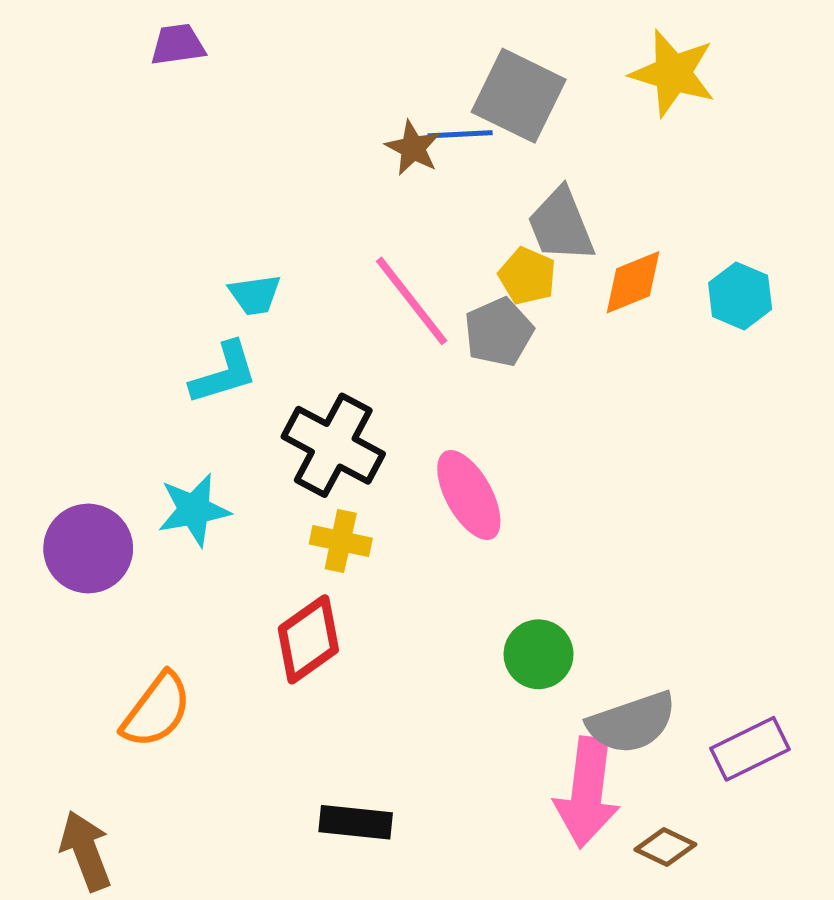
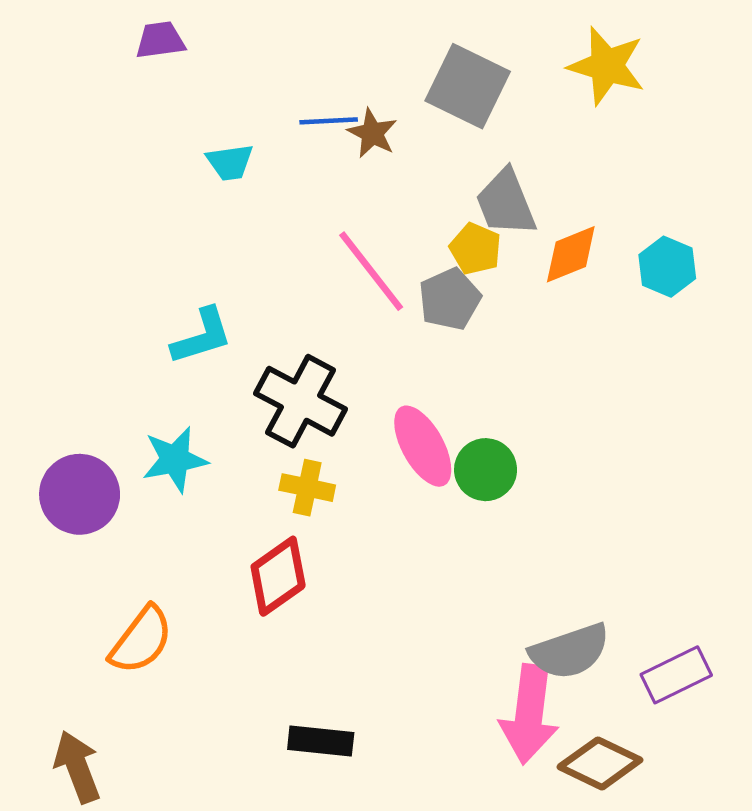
blue line: (460, 134) -> (329, 121), moved
cyan trapezoid: (255, 295) -> (230, 162), moved
green circle: (539, 654) -> (486, 470), moved
brown diamond: (665, 847) -> (600, 763), size x1.5

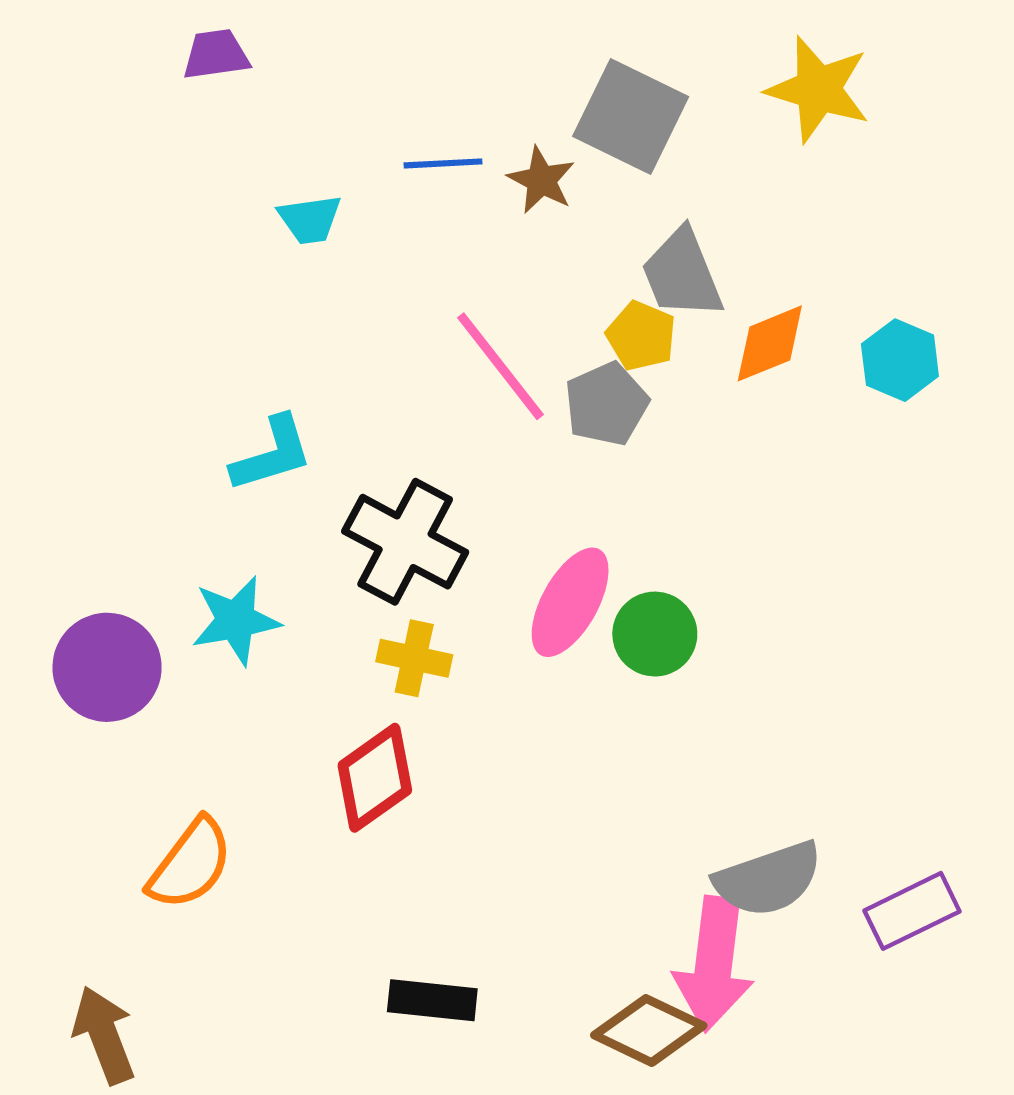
brown star: (372, 133) -> (541, 180), moved
pink ellipse: (423, 446) -> (570, 602), turned 58
brown diamond: (600, 763) -> (649, 1030), moved

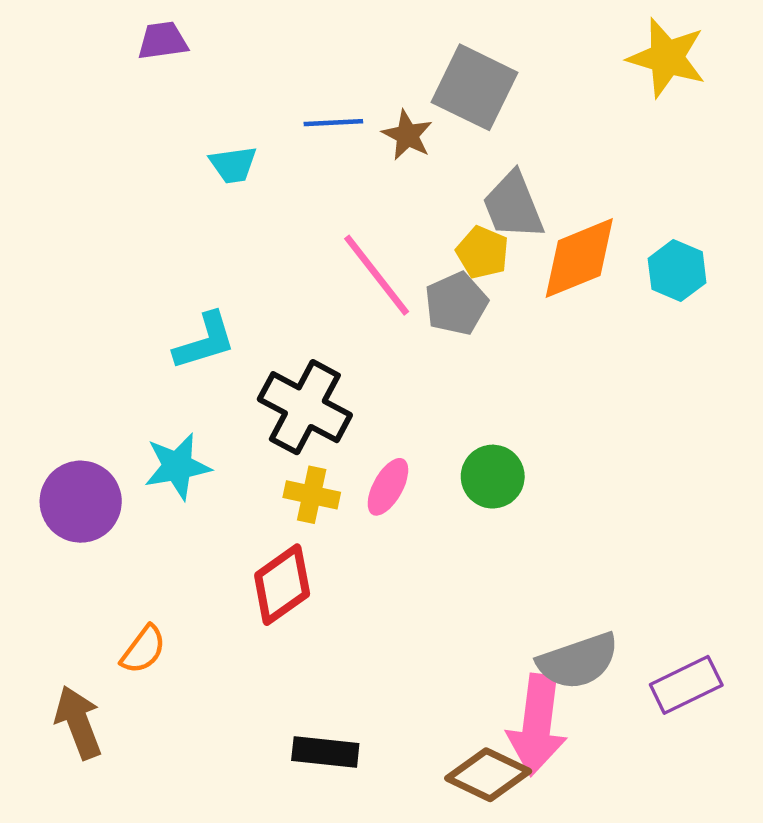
yellow star: (818, 89) -> (667, 58), moved
orange diamond: (770, 343) -> (579, 258), size x1.4
pink ellipse: (570, 602) -> (388, 487), moved, size x0.7
orange semicircle: (190, 864) -> (143, 650), size x0.7
brown arrow: (104, 1035) -> (78, 722), moved

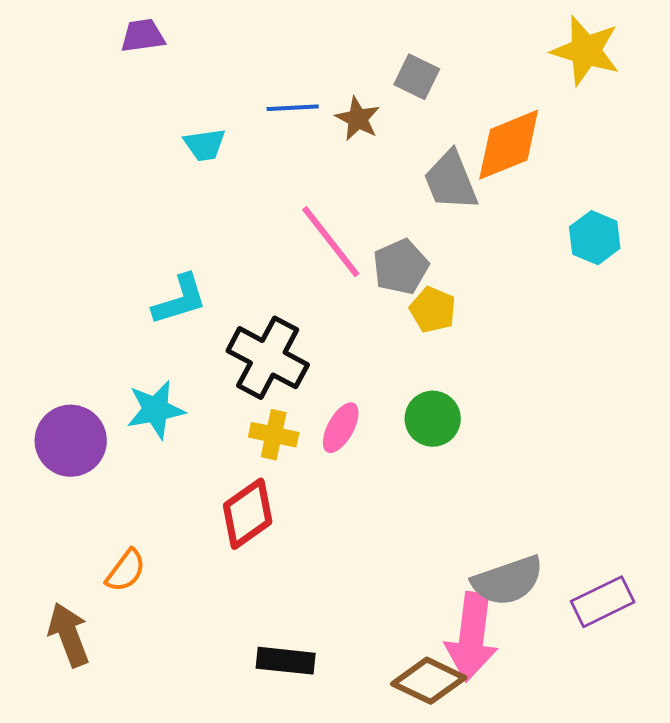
gray square: (474, 87) -> (417, 77), size x0.6
yellow pentagon: (482, 252) -> (433, 310), moved
orange diamond: (579, 258) -> (509, 145), moved

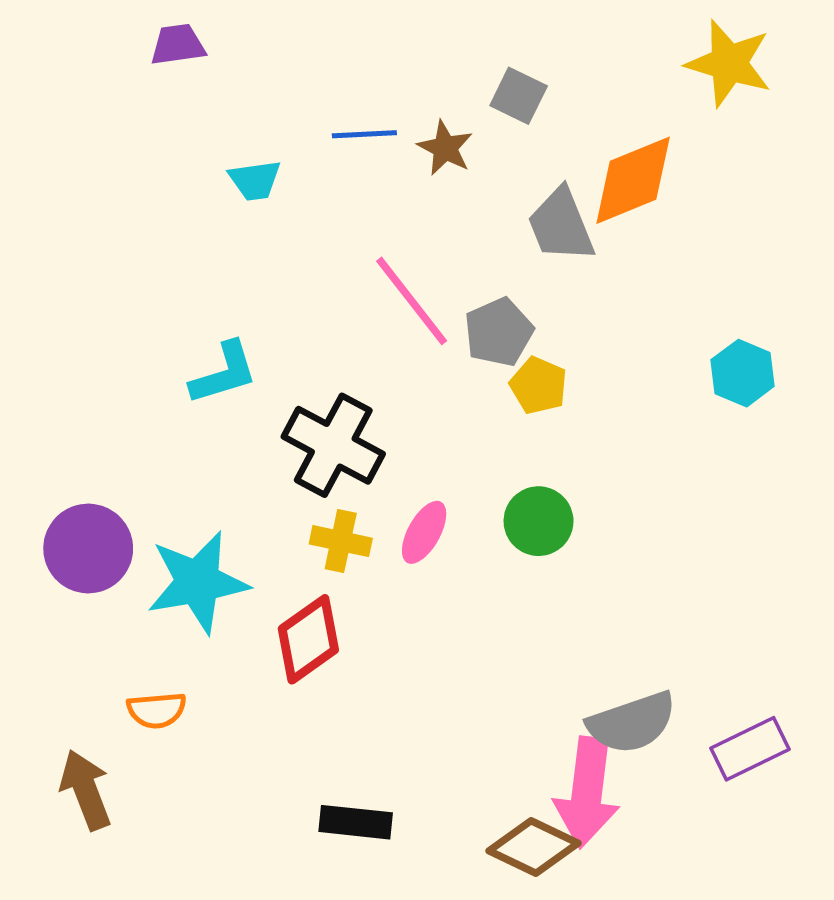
cyan hexagon: (595, 238) -> (743, 373), moved
cyan star: (156, 410) -> (198, 582), moved, size x1.4
orange semicircle: (126, 571) -> (157, 710), turned 48

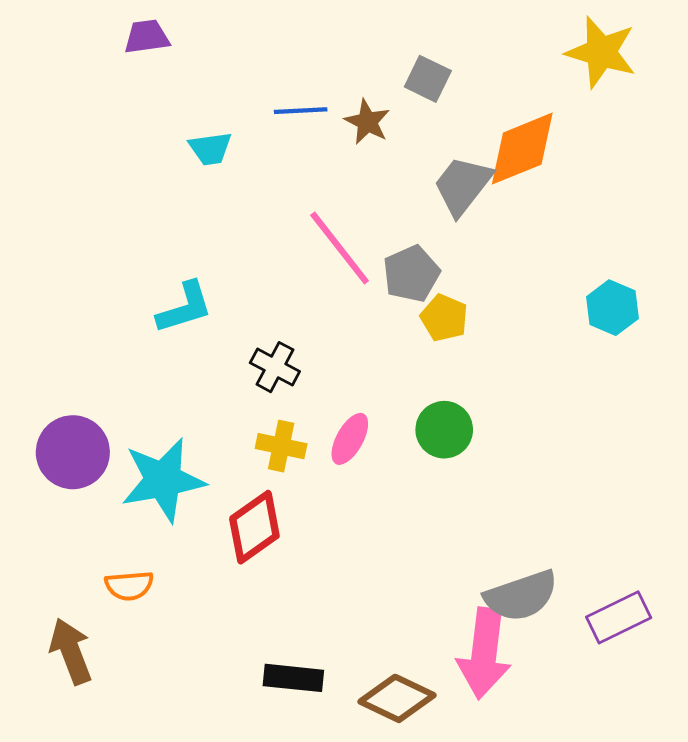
gray trapezoid: (561, 225) -> (463, 185), turned 60
black cross: (333, 445) -> (275, 367), size x0.6
brown diamond: (534, 847) -> (397, 698), moved

